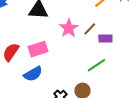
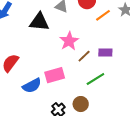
brown line: (90, 29) -> (84, 56), moved
pink rectangle: (38, 49) -> (55, 75), moved

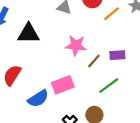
black triangle: (39, 22) -> (29, 34), moved
pink star: (69, 41) -> (76, 45), turned -30

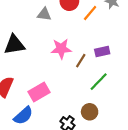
pink rectangle: (63, 85) -> (39, 92), moved
blue semicircle: (38, 99) -> (23, 116), moved

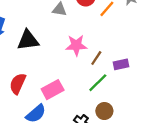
purple rectangle: (102, 51) -> (121, 64), moved
green line: (99, 82) -> (98, 83), moved

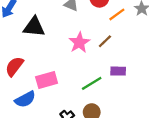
pink star: (76, 45) -> (79, 43), turned 30
brown line: (96, 58) -> (105, 41), moved

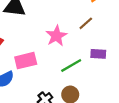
pink star: (79, 43) -> (56, 36), moved

